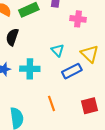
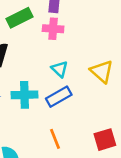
pink cross: (78, 19) -> (53, 29), moved
blue rectangle: (72, 71) -> (59, 97), moved

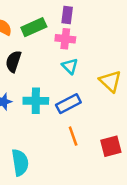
cyan triangle: (60, 69) -> (70, 66), moved
orange line: (55, 139) -> (73, 136), moved

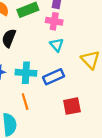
orange line: (73, 136) -> (25, 102), moved
red square: (111, 146) -> (72, 106), moved

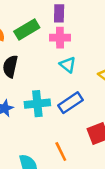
orange line: (25, 102) -> (61, 152), moved

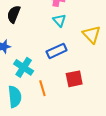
cyan cross: (37, 104) -> (24, 67), moved, turned 30

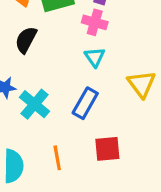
blue rectangle: (57, 51) -> (85, 103), turned -42
cyan cross: (24, 67) -> (35, 104), moved

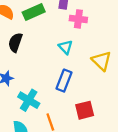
pink cross: (95, 22) -> (78, 19), moved
cyan cross: (35, 104) -> (29, 100), moved

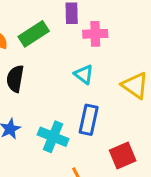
cyan cross: (29, 100) -> (53, 137), moved

